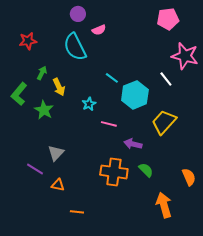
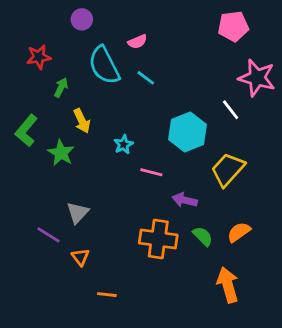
purple circle: (78, 14) -> (82, 19), moved
green arrow: (42, 73) -> (61, 87), moved
cyan line: (112, 78) -> (146, 78), moved
orange semicircle: (189, 177) -> (239, 232), moved, turned -102
orange triangle: (58, 185) -> (80, 257), turned 40

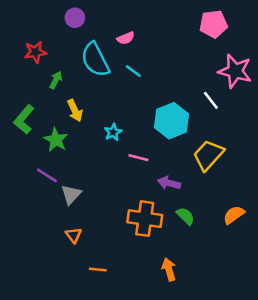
orange semicircle: (239, 232) -> (234, 215), moved
purple line: (48, 235) -> (47, 175), moved
orange arrow: (228, 285) -> (169, 269), moved, size x0.7

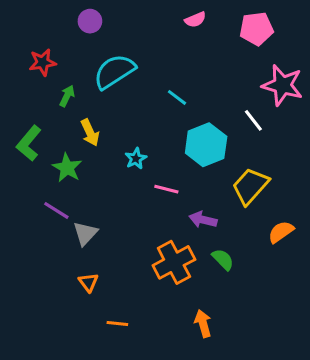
pink semicircle: (126, 38) -> (195, 20), moved
cyan semicircle: (95, 60) -> (114, 71), turned 84
cyan line: (133, 71) -> (177, 97), moved
orange semicircle: (234, 215) -> (281, 232), moved
orange cross: (145, 219) -> (174, 262), turned -36

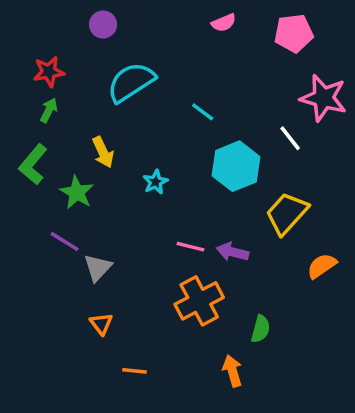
green arrow: (67, 96) -> (49, 110), moved
pink line: (166, 189) -> (190, 247), moved
green semicircle: (223, 259) -> (260, 329), moved, turned 60

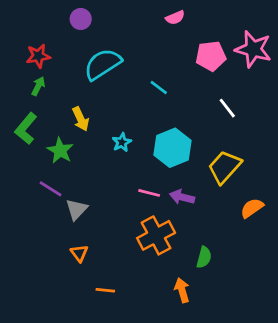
pink pentagon: (294, 33) -> (211, 56), moved
pink star: (323, 98) -> (253, 49), moved
cyan hexagon: (236, 166) -> (172, 148), moved

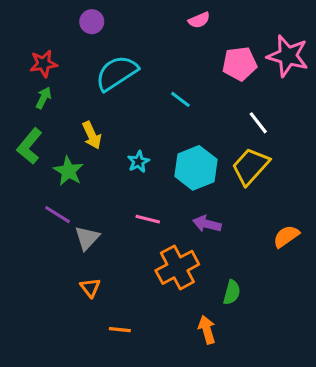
yellow trapezoid: (225, 167) -> (250, 166), moved
pink line: (149, 193) -> (148, 219), moved

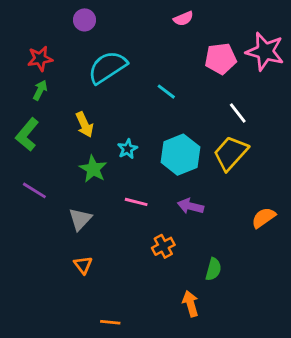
green star: (68, 171) -> (93, 169), moved
purple line: (58, 215) -> (34, 190), moved
orange cross: (177, 267) -> (163, 246), size x0.6
orange line: (120, 330) -> (110, 322), moved

